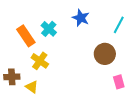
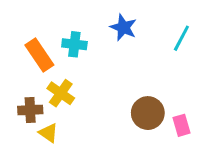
cyan cross: (49, 29) -> (74, 44), turned -35
brown circle: (105, 54) -> (148, 113), moved
brown cross: (12, 77) -> (30, 110), moved

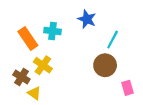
cyan line: (181, 38) -> (113, 40), moved
brown cross: (30, 110) -> (21, 77), turned 35
brown circle: (148, 113) -> (105, 65), moved

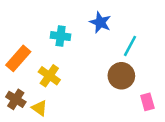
orange rectangle: (28, 38) -> (18, 58), moved, turned 75
brown cross: (21, 77) -> (16, 99), moved

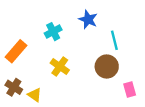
cyan cross: (61, 36) -> (53, 32), turned -35
cyan line: (130, 46) -> (114, 40), turned -42
yellow cross: (49, 76) -> (60, 66), moved

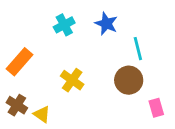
cyan cross: (53, 32) -> (64, 25), moved

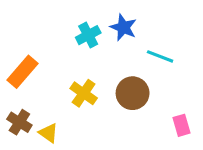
cyan cross: (64, 25) -> (88, 35), moved
cyan line: (138, 49) -> (160, 56), turned -55
brown circle: (129, 80) -> (133, 93), moved

